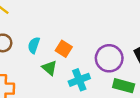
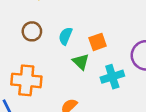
orange square: (64, 49) -> (98, 42), turned 35

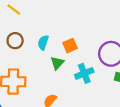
green triangle: (81, 62) -> (57, 63), turned 32

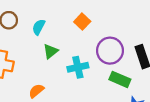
orange square: (70, 46) -> (82, 22), moved, turned -32

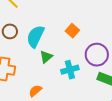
cyan semicircle: (39, 27) -> (35, 36), size x1.6

